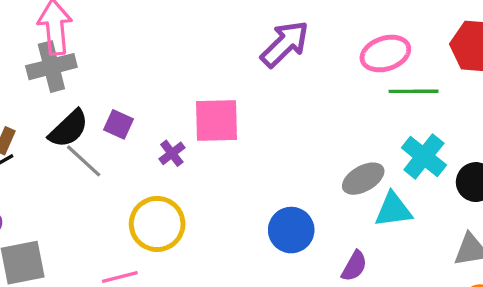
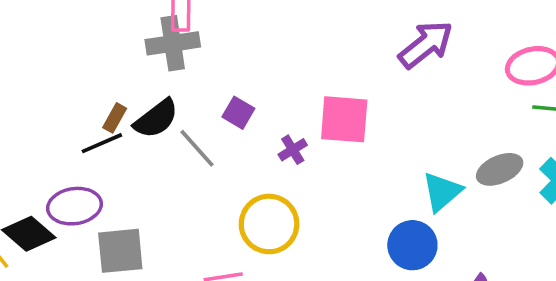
black semicircle: (69, 129) -> (156, 119), moved
gray ellipse: (363, 179) -> (500, 169), moved
cyan triangle: (393, 210) -> (442, 192), moved, turned -39

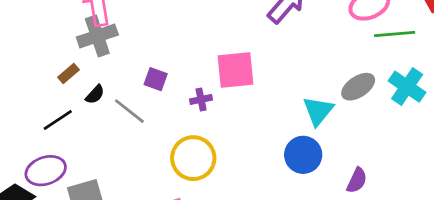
brown rectangle: (115, 118) -> (69, 74), moved, turned 30
black semicircle: (156, 119) -> (95, 94), size x0.6
purple cross: (293, 150) -> (201, 99), turned 30

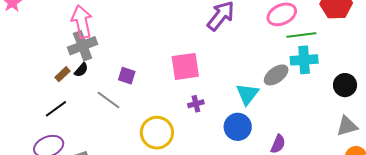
cyan cross: (407, 87) -> (304, 60), moved, turned -36
black semicircle: (95, 94) -> (81, 70), moved
purple cross: (201, 99) -> (196, 104), moved

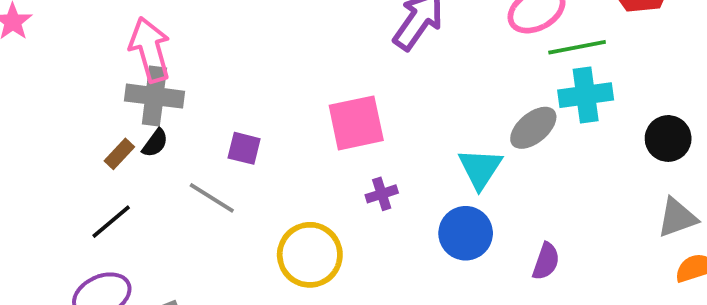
gray cross: (83, 46) -> (154, 96), turned 32

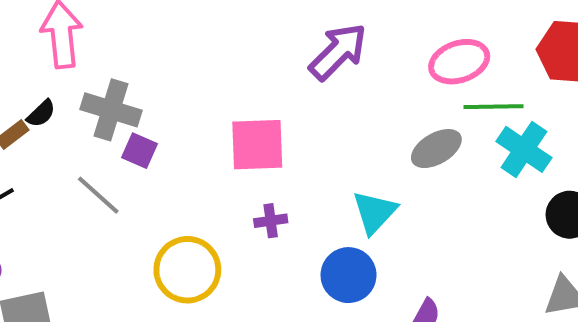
cyan cross: (586, 95) -> (524, 149), moved, turned 32
gray cross: (154, 96) -> (111, 110), moved
gray ellipse: (533, 128) -> (436, 149), moved
black semicircle: (155, 143) -> (41, 114), moved

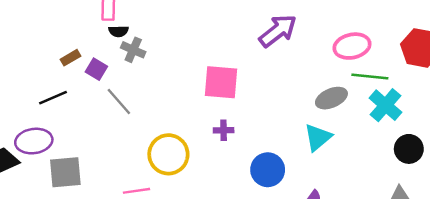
gray cross: (111, 110) -> (133, 50), size x0.7
black semicircle: (41, 114) -> (119, 31), moved, turned 36
purple square: (140, 151) -> (96, 69), moved
cyan triangle: (374, 212) -> (318, 137), moved

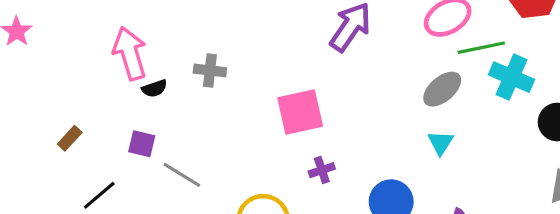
gray cross: (133, 50) -> (210, 70), moved
brown rectangle: (71, 58) -> (70, 138), moved
cyan triangle: (318, 137) -> (441, 143), size x0.7

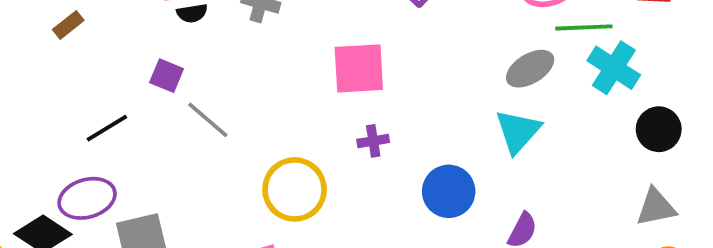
brown rectangle: (70, 138) -> (68, 25), moved
cyan triangle: (441, 143) -> (518, 131), size x1.5

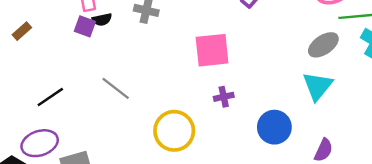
purple square: (167, 76) -> (85, 26), moved

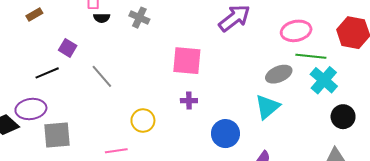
purple square: (85, 26) -> (68, 48), moved
yellow circle: (174, 131) -> (143, 120), size x0.7

